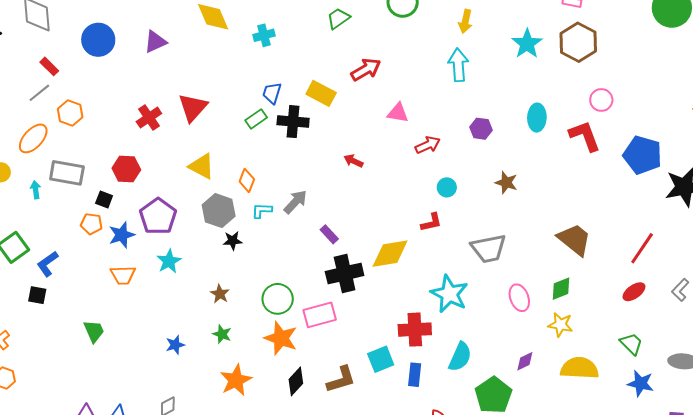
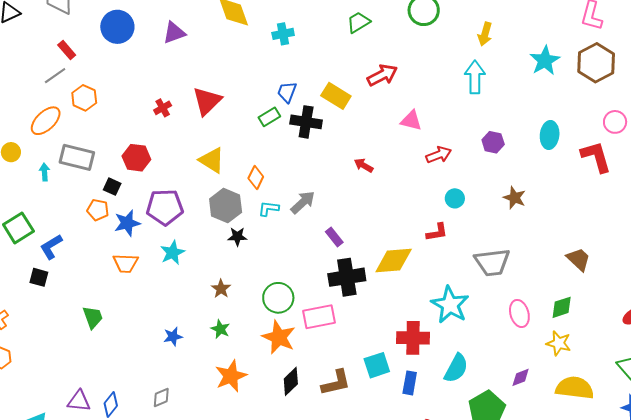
red cross: (149, 117) -> (163, 108), size x0.7
purple pentagon: (158, 216) -> (165, 207), turned 30
brown trapezoid: (574, 239) -> (579, 259), size x0.7

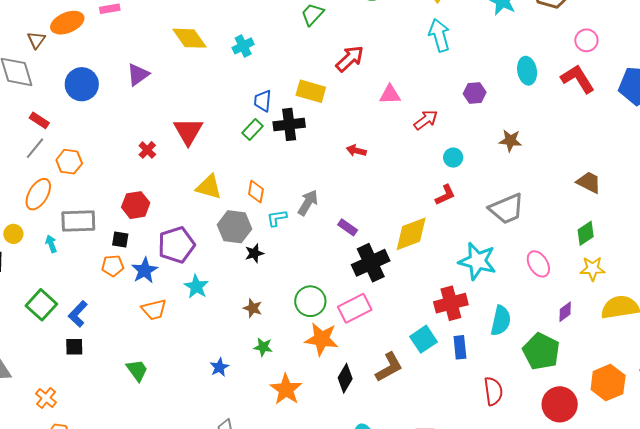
pink ellipse: (519, 314) -> (538, 264), moved

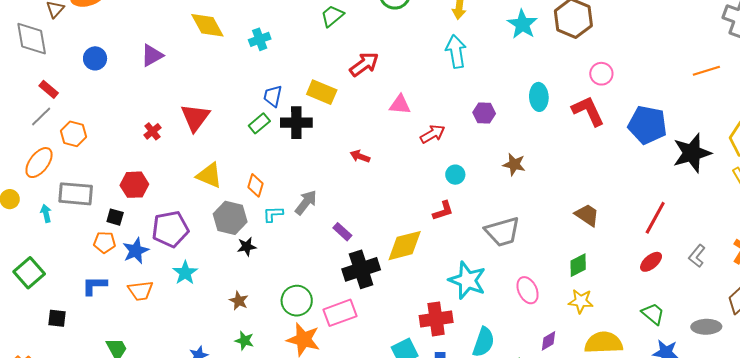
blue circle: (82, 84) -> (95, 58), size x0.7
blue L-shape: (78, 314) -> (94, 286), moved, turned 40

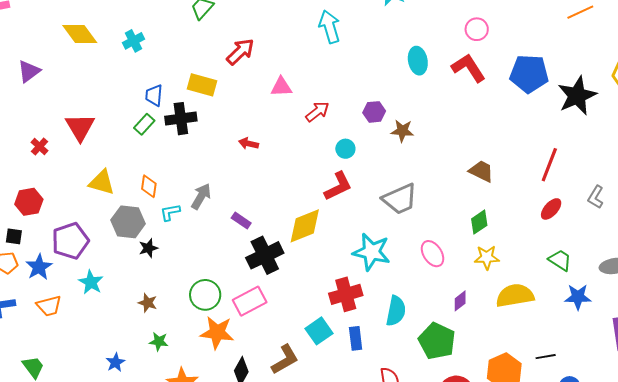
purple hexagon: (484, 113) -> (374, 112), moved
red L-shape: (443, 211) -> (338, 186), size x1.4

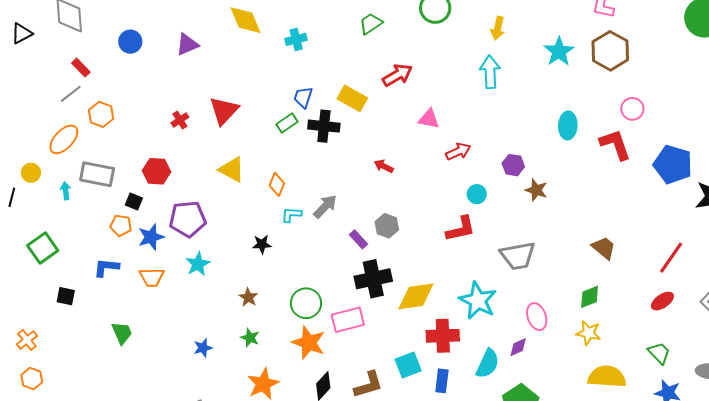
gray hexagon: (128, 222) -> (387, 226), moved, size x0.7
yellow diamond: (305, 226) -> (416, 296), moved
purple diamond: (460, 301) -> (518, 347), moved

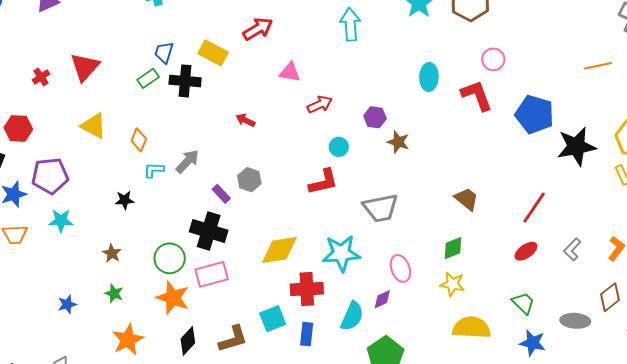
cyan star: (198, 264) -> (61, 221), turned 30
black cross: (373, 279) -> (209, 231), moved, turned 30
cyan star: (478, 301) -> (341, 253), turned -30

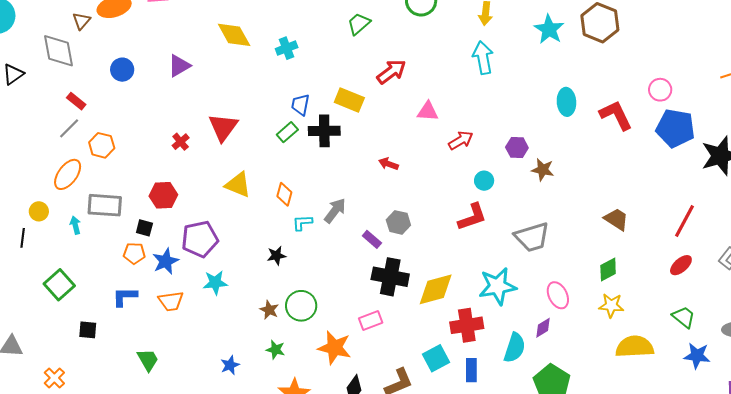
pink circle: (493, 59) -> (660, 90), moved
black cross: (209, 231) -> (390, 277), moved
green circle: (170, 258) -> (301, 306), moved
pink rectangle: (212, 274) -> (371, 320), size x0.7

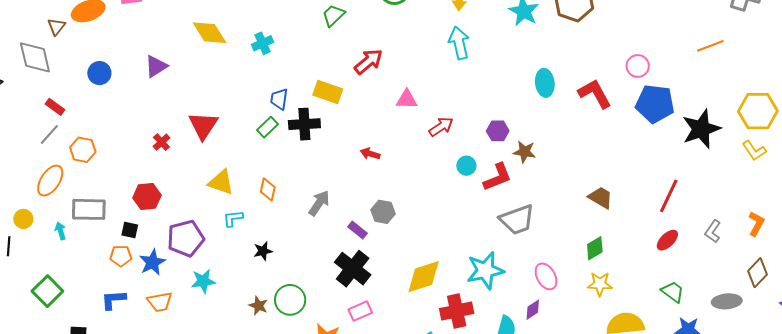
red L-shape: (472, 217) -> (498, 177), moved
cyan L-shape: (302, 223) -> (233, 218), moved
black cross: (390, 277) -> (353, 269), moved, turned 30

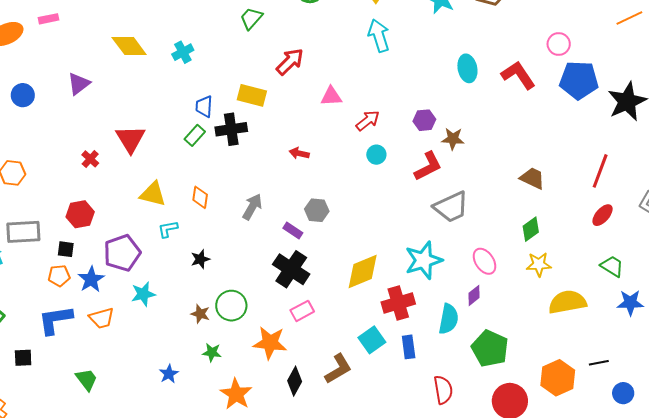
cyan circle: (466, 166) -> (376, 155), moved
blue L-shape: (113, 300) -> (55, 320), size x1.4

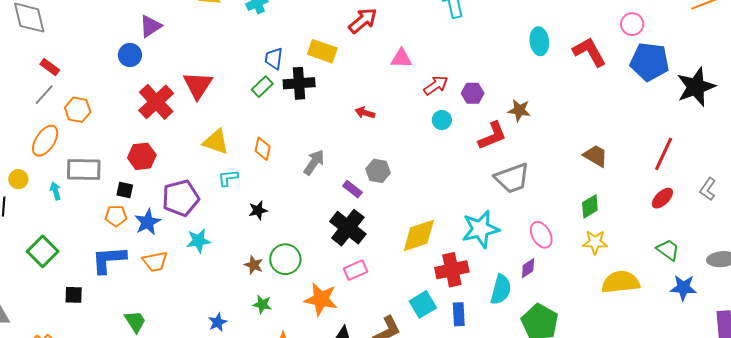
blue circle: (23, 95) -> (130, 55), moved
purple hexagon: (424, 120) -> (473, 93), moved
red cross: (90, 159) -> (156, 102), size x2.0

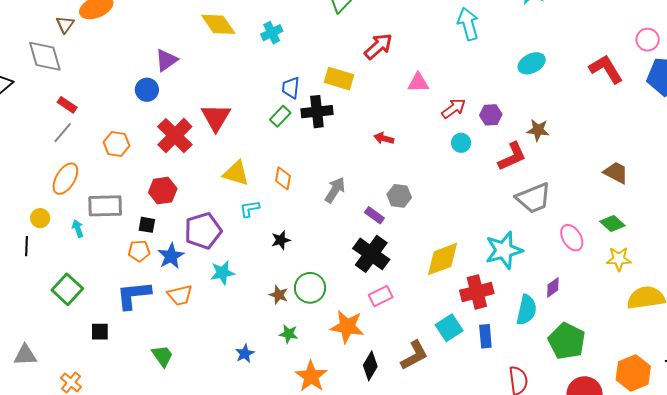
cyan ellipse: (539, 41) -> (532, 63), moved, turned 72
orange hexagon: (78, 110) -> (116, 144), moved
green diamond: (590, 206) -> (612, 223), turned 75
pink ellipse: (541, 235) -> (572, 238), moved

